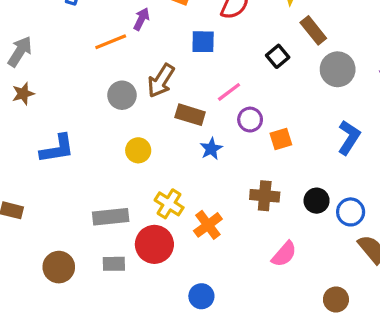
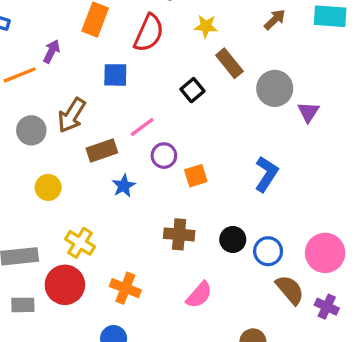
gray circle: (338, 69) -> (275, 88), moved
brown rectangle: (190, 115) -> (102, 151), turned -36
orange cross: (208, 225) -> (125, 288), moved, turned -32

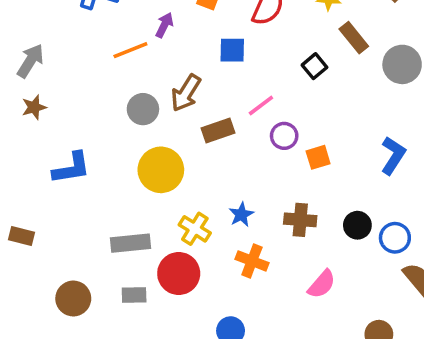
blue star: (124, 186) -> (241, 215), moved
yellow circle: (48, 187) -> (161, 170), size x1.6
orange cross: (125, 288) -> (252, 261), moved

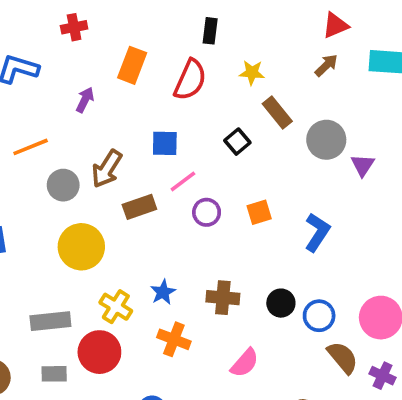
orange line: (130, 50) -> (31, 147), moved
blue square: (232, 50) -> (165, 143), moved
orange square: (318, 157) -> (259, 212), moved

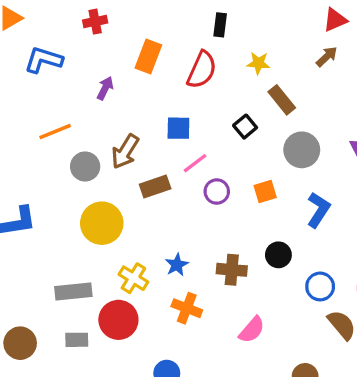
gray circle: (326, 140) -> (302, 150), moved
black circle: (281, 303) -> (278, 255), moved

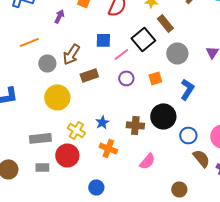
black square: (245, 127) -> (143, 39), size x1.6
pink line: (195, 163) -> (121, 54), moved
black circle: (278, 255) -> (163, 116), size x1.6

